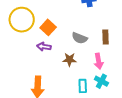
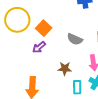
purple arrow: (44, 47) -> (39, 47), turned -48
brown star: (69, 60) -> (65, 69), moved

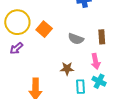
purple arrow: (39, 47) -> (16, 48), moved

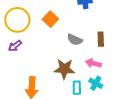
orange square: (44, 29) -> (50, 19), moved
pink arrow: (96, 61) -> (93, 63), turned 112
brown star: (67, 69) -> (64, 69), size x1.5

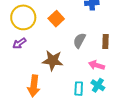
gray semicircle: (75, 40) -> (79, 41), turned 91
brown star: (64, 69) -> (53, 61), moved

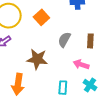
cyan cross: (98, 85) -> (90, 85), moved

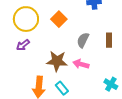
pink arrow: (81, 64) -> (81, 64), moved
cyan rectangle: (63, 88) -> (62, 88), moved, turned -40

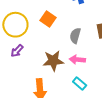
cyan rectangle: (62, 88) -> (80, 84), moved

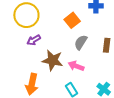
orange square: (48, 19) -> (72, 20), moved
purple arrow: (17, 51) -> (34, 40), moved

